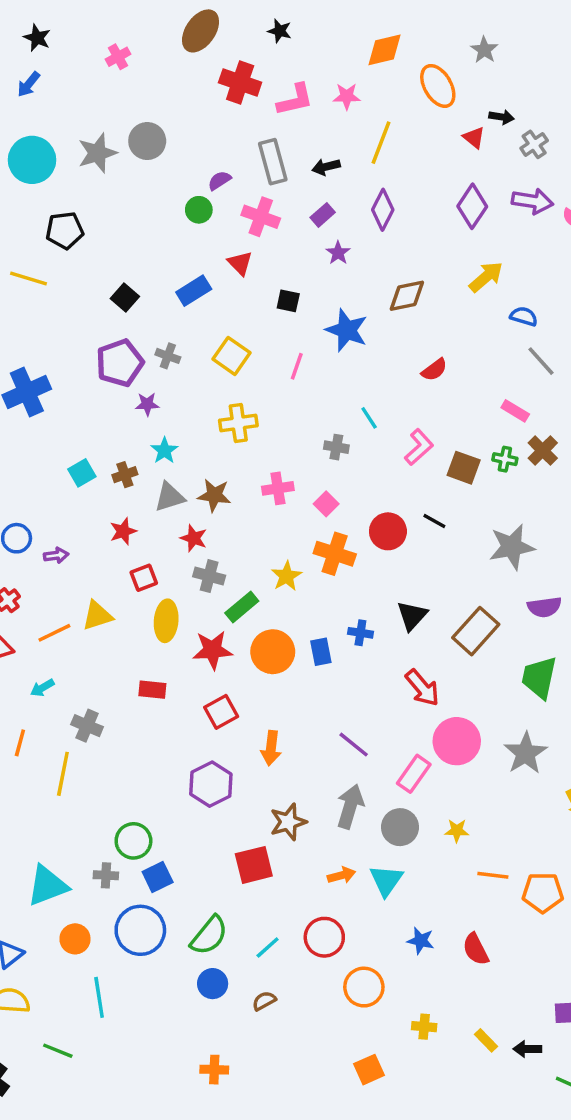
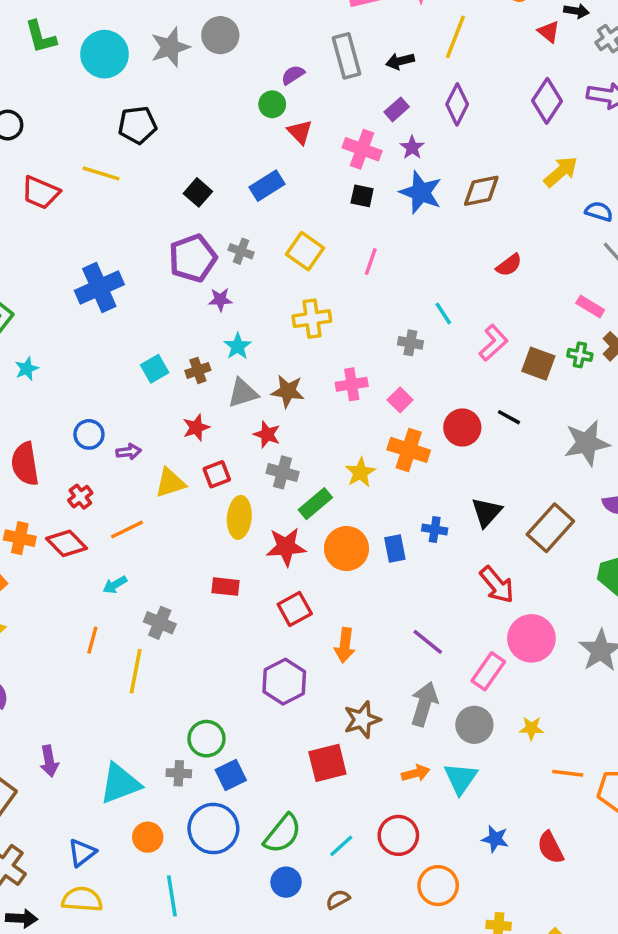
pink cross: (261, 217) -> (362, 149), moved
red triangle: (240, 263) -> (300, 132), moved
blue star: (347, 330) -> (421, 192), moved
yellow triangle: (97, 616) -> (170, 483), moved

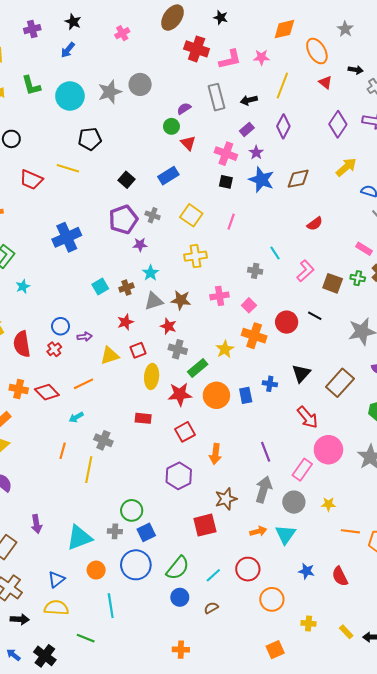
red triangle: (549, 32) -> (325, 82), moved
red cross: (80, 497) -> (54, 349), moved
purple line: (428, 642) -> (266, 452), turned 30

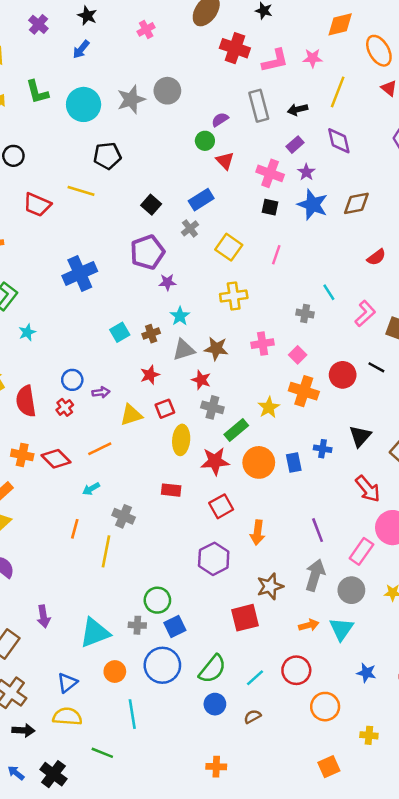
purple cross: (32, 29) -> (38, 24), turned -35
purple diamond: (283, 126) -> (339, 141), turned -40
gray cross: (153, 215) -> (190, 228), moved, turned 32

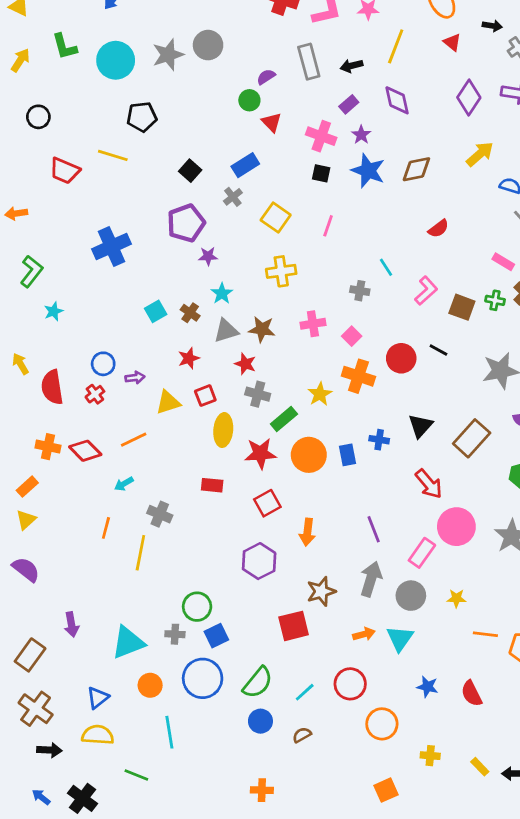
brown cross: (151, 334) -> (190, 313), turned -36

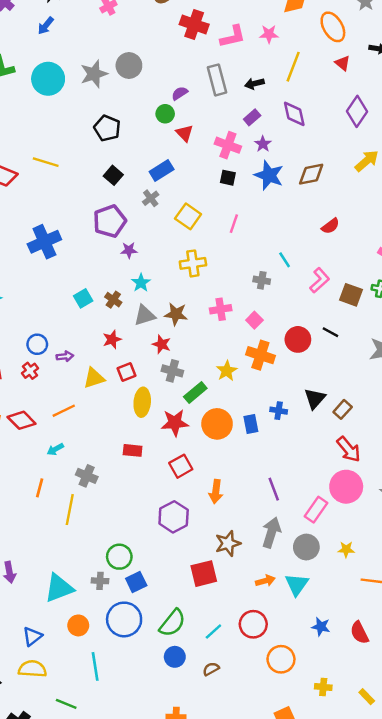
black pentagon: (142, 117) -> (107, 128), moved, turned 30
brown rectangle: (472, 438) -> (343, 409), moved, size x0.6
red arrow: (429, 484) -> (349, 449), moved

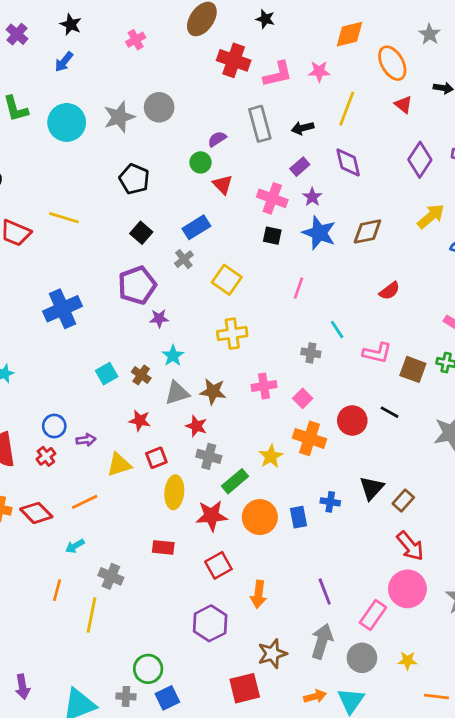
pink line: (234, 224) -> (298, 288), moved
pink L-shape: (320, 280) -> (377, 353), turned 55
red star: (112, 339) -> (140, 420), turned 30

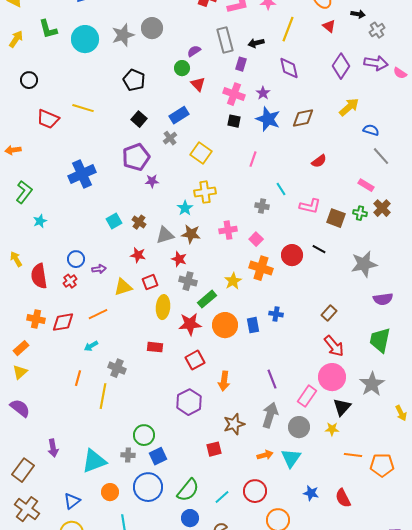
purple rectangle: (300, 167) -> (241, 64), moved, turned -32
cyan star: (173, 356) -> (185, 208), moved
black triangle: (372, 488) -> (342, 407), moved
red diamond: (36, 513) -> (63, 322), turned -55
red square: (245, 688) -> (214, 449), size x0.7

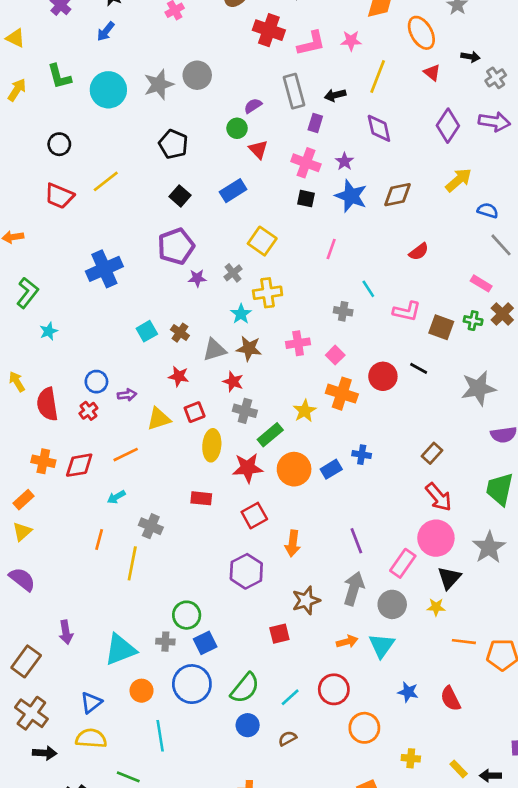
black circle: (29, 80) -> (59, 144), moved
yellow line: (83, 108) -> (106, 181), turned -55
gray cross: (170, 138) -> (233, 273), moved
blue rectangle: (253, 325) -> (331, 469), turned 70

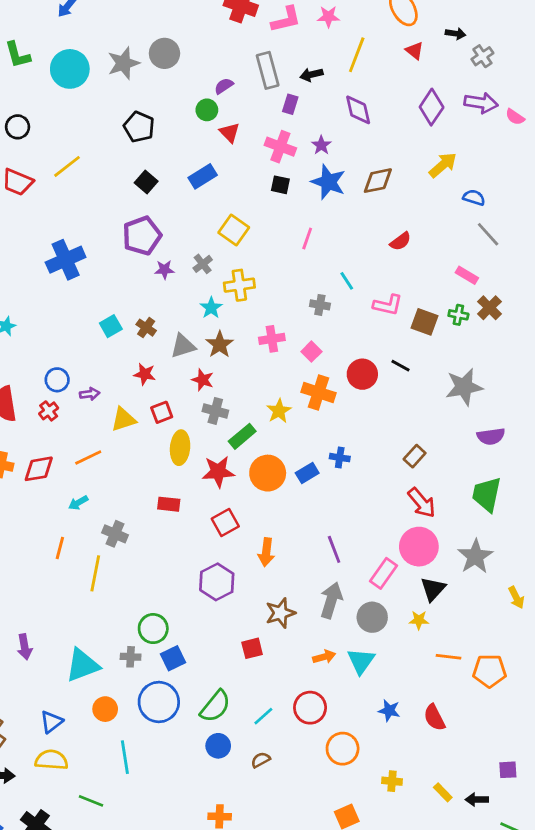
brown star: (249, 348) -> (220, 344), turned 30

